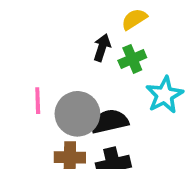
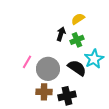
pink line: (38, 101) -> (27, 62), turned 32
black semicircle: (110, 121) -> (77, 68), moved, turned 48

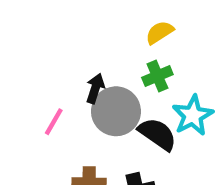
black arrow: (61, 34) -> (95, 88), moved
gray circle: (48, 69) -> (116, 111), moved

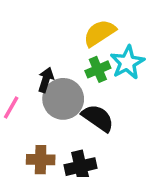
yellow semicircle: (160, 32) -> (100, 33), size x1.4
cyan star: (193, 115) -> (127, 62), moved

